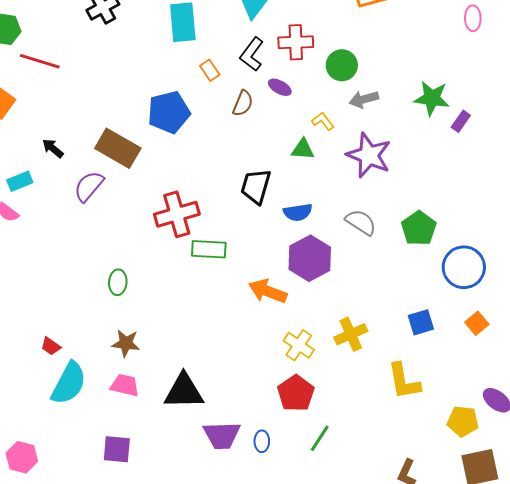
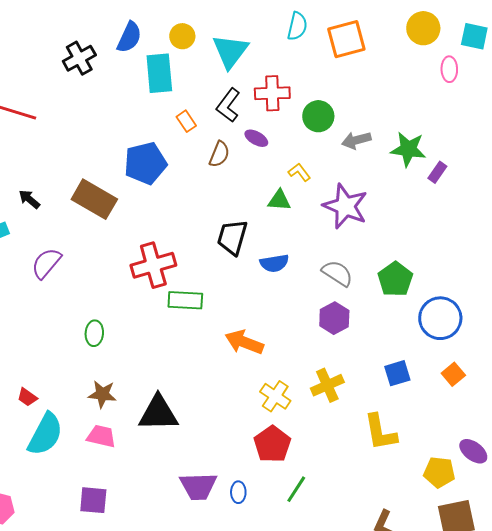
gray arrow: (364, 99) -> (356, 140), moved
purple semicircle: (89, 186) -> (46, 263), moved
purple hexagon: (310, 258) -> (334, 318), moved, size x0.7
black triangle: (184, 391) -> (158, 413), moved

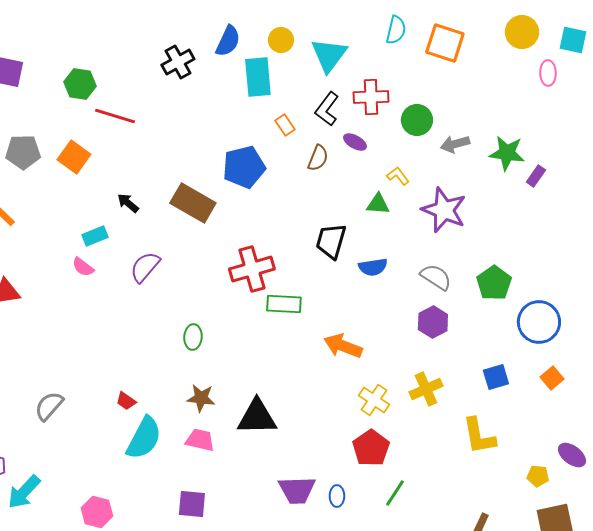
orange square: (346, 39) -> (445, 43), turned 33
yellow pentagon: (439, 472) -> (538, 476), size x0.7

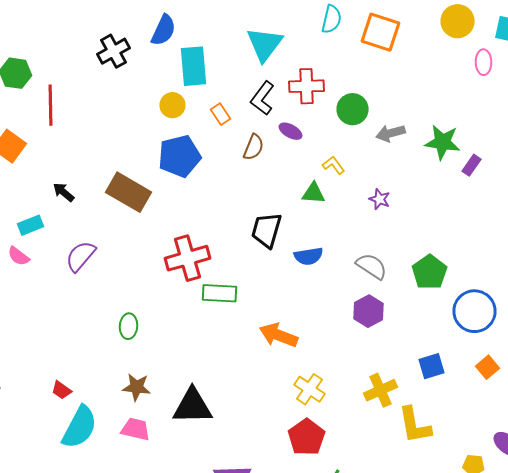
yellow circle: (281, 40) -> (172, 105), moved
red line: (115, 116) -> (50, 105), turned 72
purple star: (444, 210) -> (380, 199), size x0.5
yellow cross: (426, 389) -> (380, 390), moved

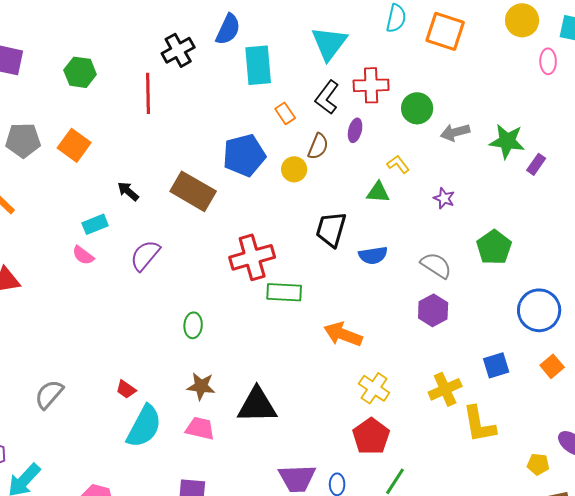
red line: (50, 105) -> (148, 93), moved
yellow circle: (172, 105) -> (294, 169), moved
purple ellipse: (290, 131) -> (355, 130), turned 75
green pentagon: (430, 272) -> (494, 247), moved

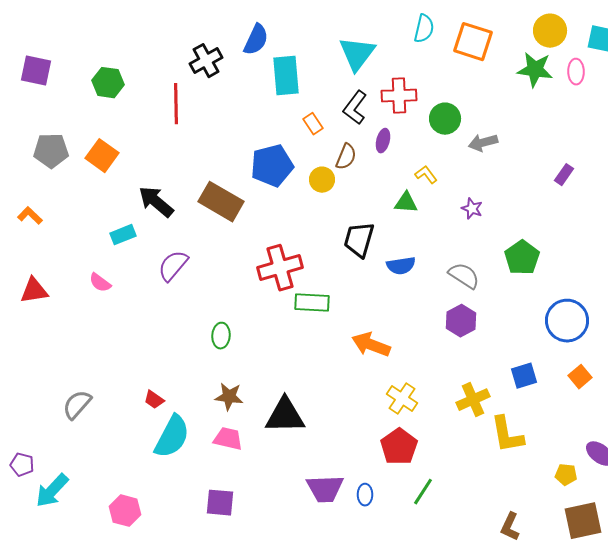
green star: (507, 141) -> (535, 70), moved
black arrow: (128, 191) -> (156, 202), size x1.6
pink semicircle: (83, 255) -> (100, 283), moved

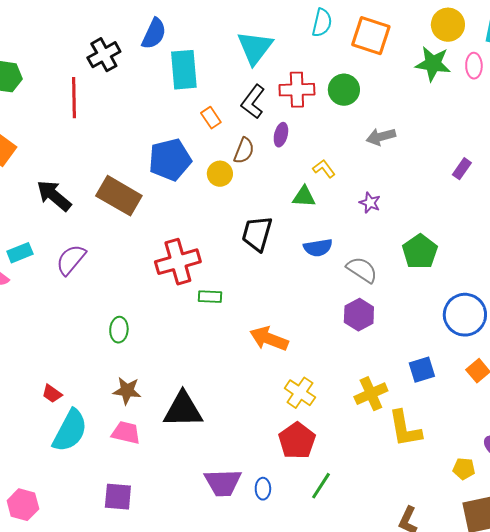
green circle: (445, 119) -> (344, 90), moved
cyan rectangle: (123, 235) -> (20, 253), moved
blue semicircle: (401, 266) -> (318, 248), moved
green rectangle: (312, 303) -> (210, 297), size x0.7

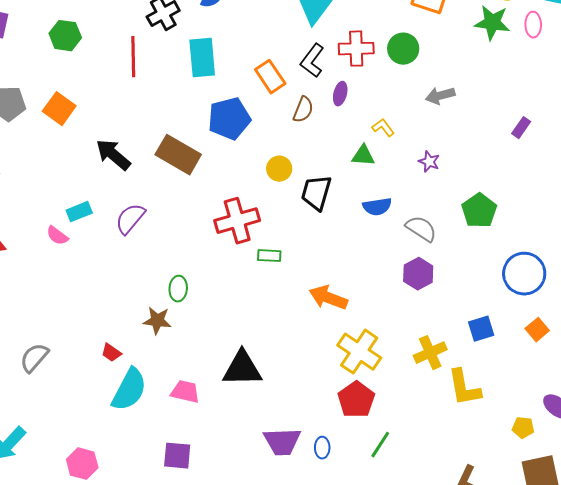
cyan rectangle: (184, 70) -> (202, 58), moved
orange rectangle: (211, 118) -> (270, 77), size x1.5
yellow circle: (220, 174) -> (279, 169), moved
brown star: (127, 391) -> (157, 321), moved
yellow cross: (300, 393) -> (359, 352), size x1.4

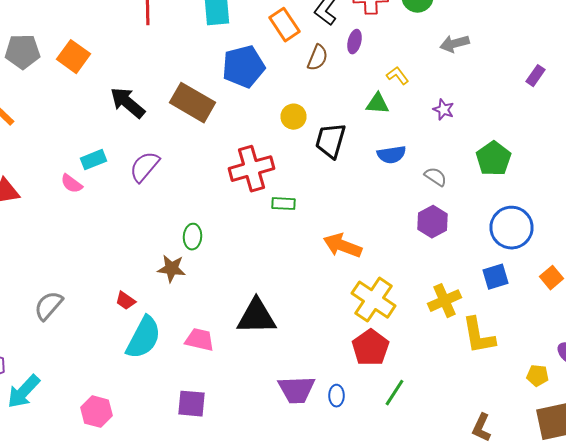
gray semicircle: (421, 229) -> (436, 177), size x0.7
blue circle: (524, 274) -> (512, 228), moved

